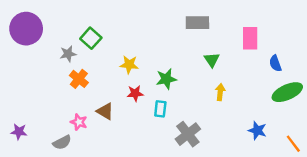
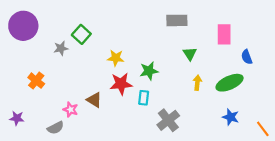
orange cross: (79, 79) -> (36, 81), moved
green ellipse: (287, 92) -> (230, 83), moved
red star: (135, 93) -> (121, 84), size x1.5

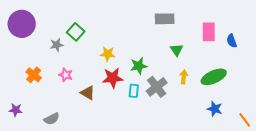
blue semicircle: (247, 57) -> (232, 41), moved
pink star: (71, 110) -> (66, 75), moved
gray cross: (168, 120) -> (157, 87), moved

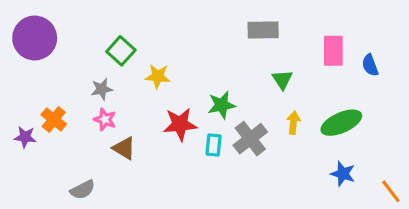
gray star: (57, 45) -> (102, 89), moved
yellow star: (108, 54) -> (158, 76), moved
brown triangle: (88, 93) -> (124, 148), moved
purple star: (16, 110) -> (25, 137), moved

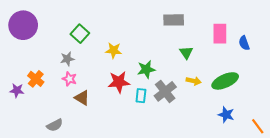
yellow star: (158, 76) -> (114, 50), moved
yellow arrow: (293, 123) -> (194, 81), turned 96

